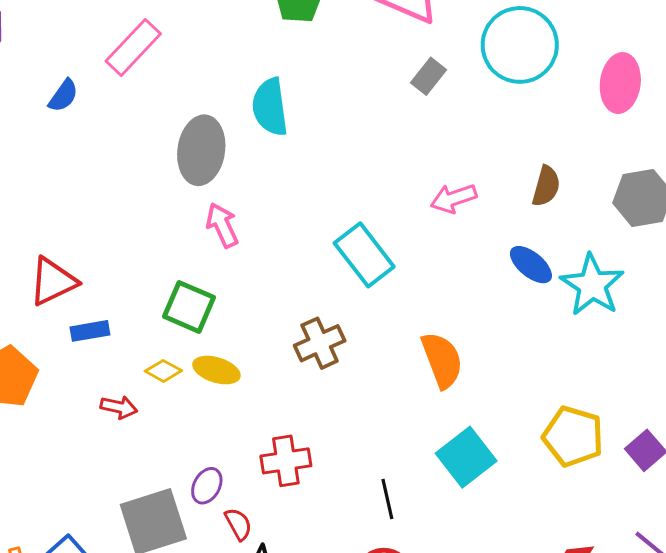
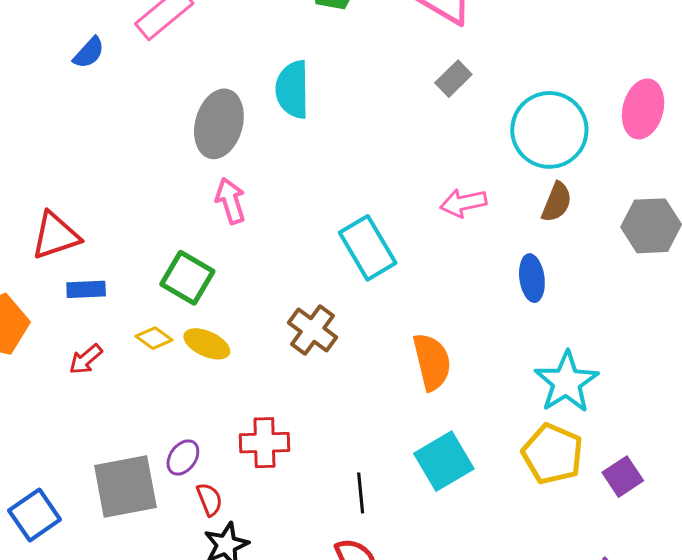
cyan circle: (520, 45) -> (549, 130), moved
blue ellipse: (531, 265) -> (532, 278), turned 36
cyan star: (592, 285) -> (566, 382), moved
brown cross: (320, 343) -> (313, 330), turned -36
red arrow: (119, 407) -> (86, 359), moved, turned 120

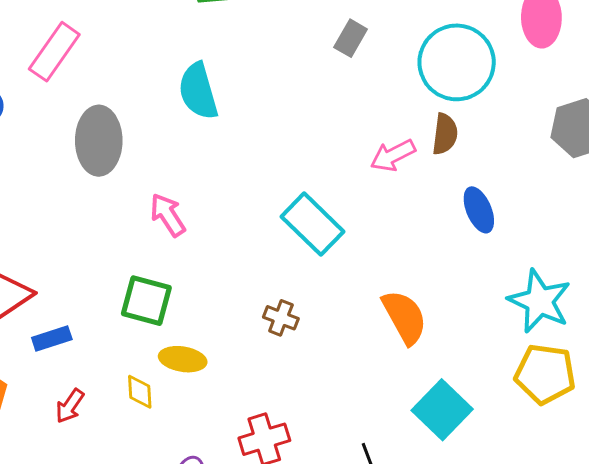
gray ellipse: (219, 124) -> (99, 141), moved
brown semicircle: (557, 202) -> (445, 134), moved
brown cross: (313, 330) -> (281, 318), size x0.7
yellow diamond: (154, 338) -> (140, 392), moved, turned 66

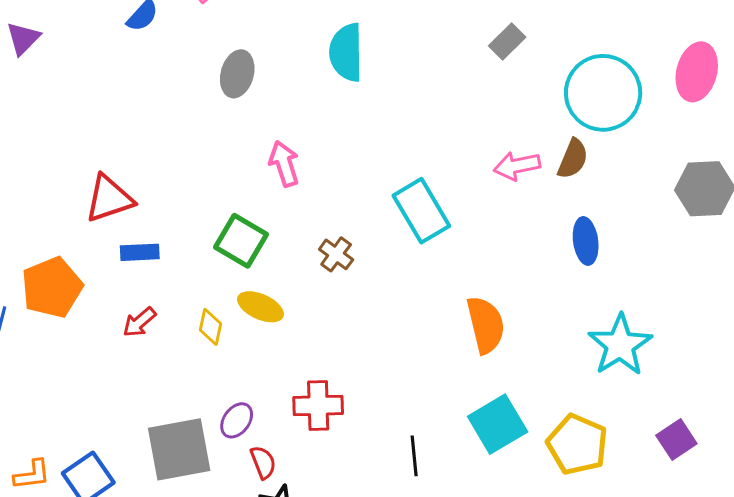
gray ellipse: (99, 141) -> (237, 74), size x0.7
brown cross: (281, 318) -> (336, 254), moved
yellow pentagon: (545, 374) -> (577, 444), moved

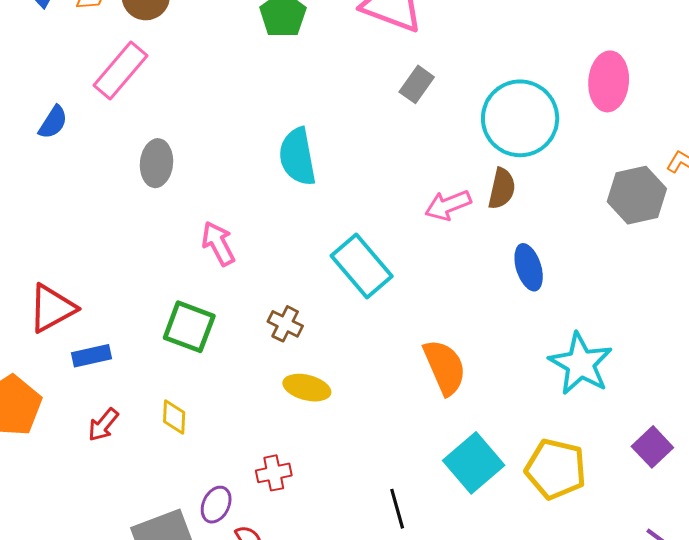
cyan semicircle: (346, 52) -> (297, 157), moved
yellow ellipse: (261, 307) -> (307, 388), moved
red cross: (318, 406) -> (274, 473), moved, size x0.7

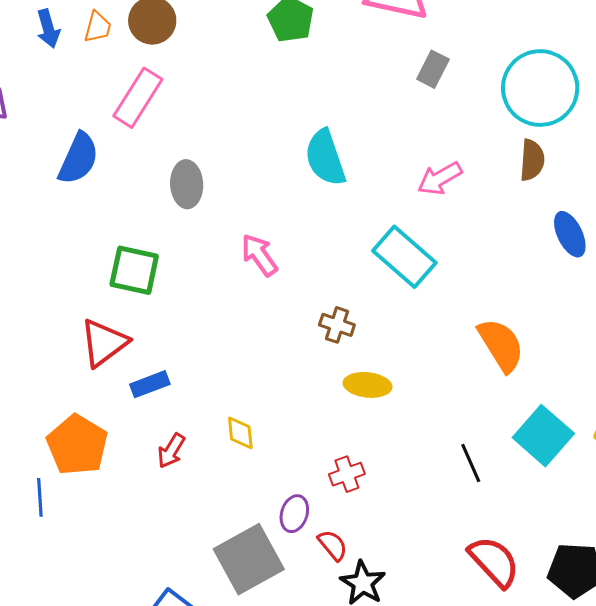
blue semicircle: (53, 122) -> (78, 158), size x1.5
pink arrow: (448, 205) -> (440, 178), moved
green square: (189, 327) -> (134, 270), moved
black line: (397, 509) -> (471, 463), moved

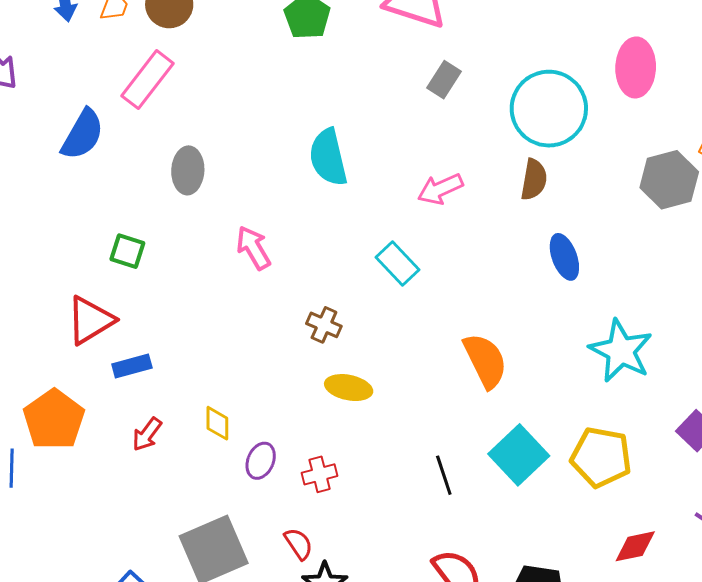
cyan rectangle: (404, 257) -> (398, 264), size x0.7
green square: (134, 270) -> (127, 251), size x0.7
purple ellipse: (294, 514) -> (261, 461), moved

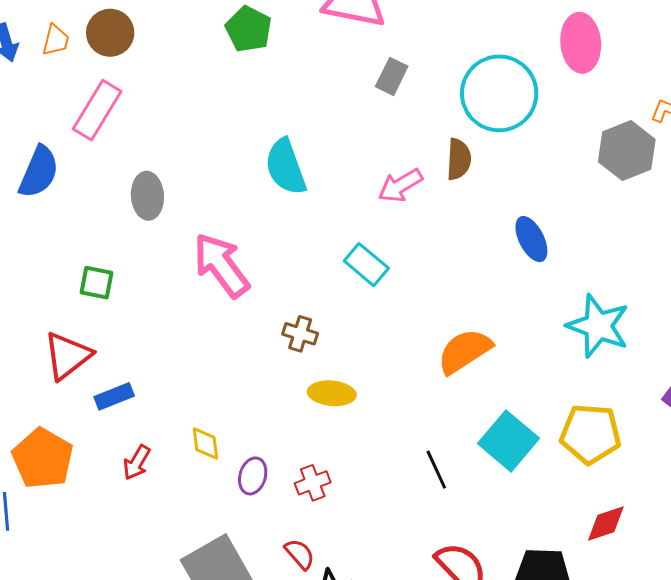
brown semicircle: (534, 180) -> (459, 159), moved
pink arrow: (253, 248) -> (221, 265), size x1.5
orange semicircle: (485, 361) -> (465, 351), turned -90
red diamond: (635, 546) -> (606, 524), moved

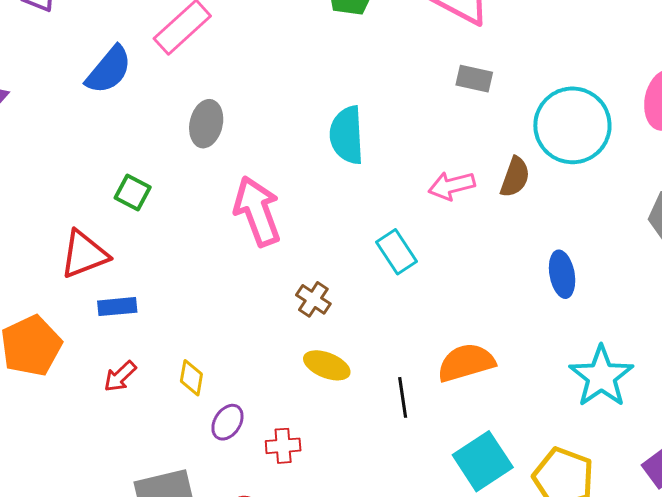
gray rectangle: (392, 76) -> (474, 79), turned 60
black line: (436, 470) -> (403, 397), moved

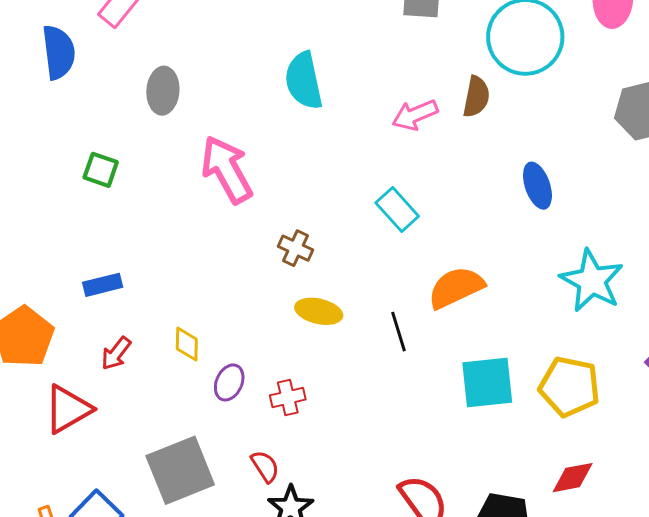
blue semicircle: (109, 70) -> (59, 52), turned -38
cyan rectangle: (397, 252) -> (397, 210), moved
red triangle: (84, 254) -> (68, 409), moved
cyan square: (483, 461) -> (487, 382), turned 36

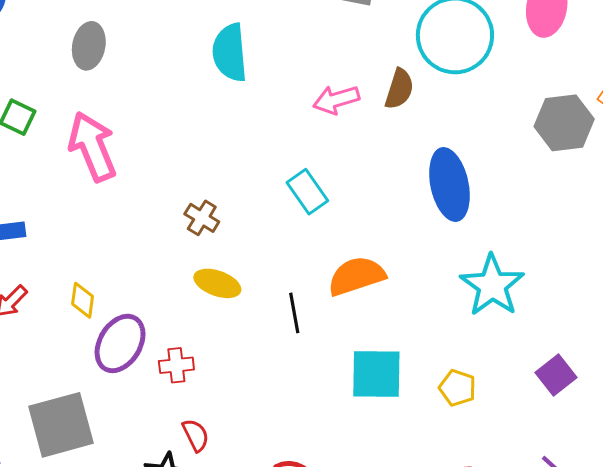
pink arrow: (227, 169) -> (92, 146), moved
blue ellipse: (537, 186) -> (449, 184), size x1.5
purple ellipse: (229, 382) -> (120, 343), size x1.6
yellow pentagon: (570, 387) -> (457, 388), size x0.6
red semicircle: (265, 466) -> (196, 435), moved

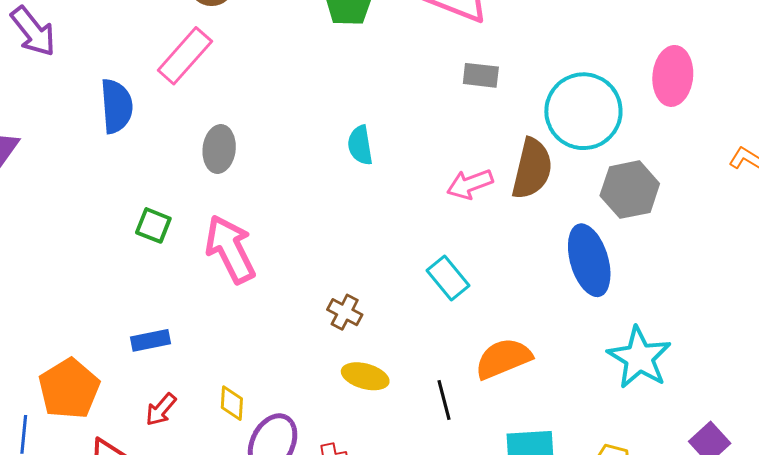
cyan semicircle: (230, 53) -> (360, 145), size x0.7
brown semicircle: (399, 89) -> (532, 169), size x1.5
gray hexagon: (564, 123) -> (630, 190), moved

